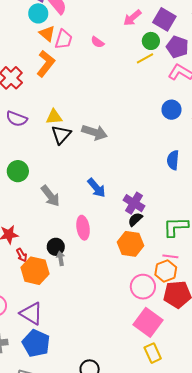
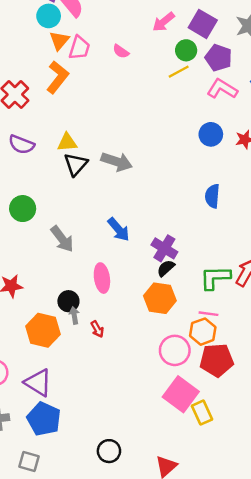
orange triangle: (47, 34) -> (59, 41), turned 30
red arrow: (22, 255) -> (97, 329), moved
yellow rectangle: (153, 353) -> (202, 413), moved

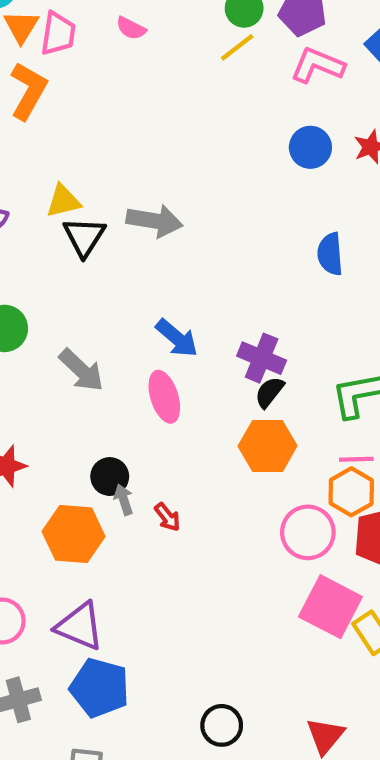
pink ellipse: (102, 278) -> (164, 397), moved

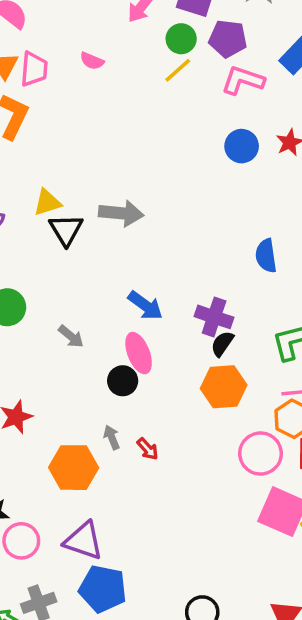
blue semicircle: (330, 254) -> (266, 256), moved
gray arrow: (81, 370) -> (71, 336), size x0.7
black circle: (110, 477) -> (123, 381), moved

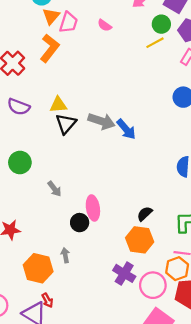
blue arrow: (145, 306) -> (126, 129), moved
purple cross: (214, 317) -> (124, 273), moved
red arrow: (148, 449) -> (47, 300), moved

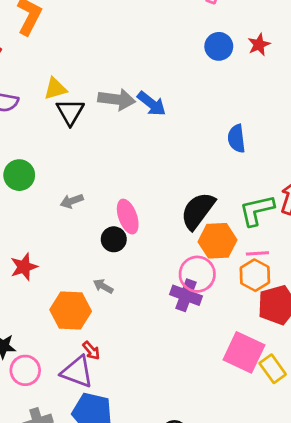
gray arrow: (54, 189) -> (72, 201), turned 119
black semicircle: (145, 214) -> (198, 211), size x1.8
orange hexagon: (140, 240) -> (218, 241), moved
gray arrow: (65, 255) -> (103, 286), turned -40
pink circle: (153, 285) -> (197, 274), moved

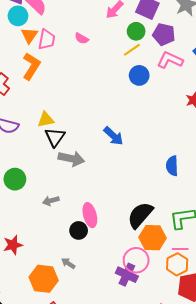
blue circle: (219, 46) -> (139, 75), moved
gray arrow: (117, 99) -> (71, 159), moved

